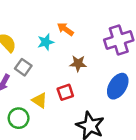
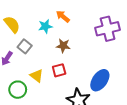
brown star: (78, 63) -> (63, 46), moved
blue ellipse: (118, 86) -> (100, 80), moved

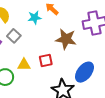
brown star: (63, 46) -> (66, 39), moved, size x1.5
yellow triangle: (37, 76) -> (24, 65), turned -40

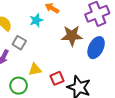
red square: (46, 61) -> (57, 78), moved
blue ellipse: (84, 72) -> (96, 48), moved

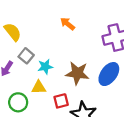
cyan star: (36, 20) -> (45, 67), moved
brown star: (72, 36) -> (77, 73), moved

